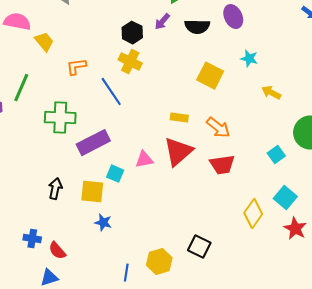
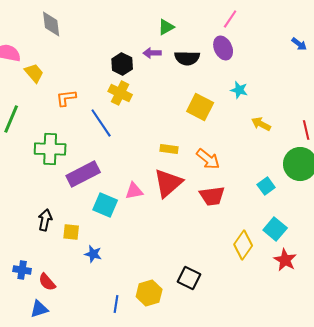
purple arrow: (162, 22) -> (152, 53), turned 48
cyan square: (115, 174) -> (105, 205), size x1.4
yellow square: (92, 192) -> (71, 232), moved, size x0.7

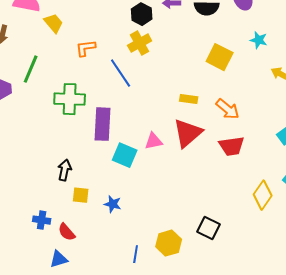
yellow cross: (120, 93) -> (140, 43), turned 35
purple rectangle: (83, 174) -> (103, 124), turned -60
yellow square: (71, 232) -> (81, 195), moved

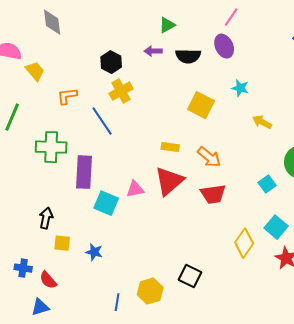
black hexagon: (142, 14) -> (111, 62), moved

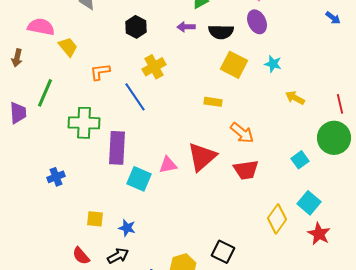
black hexagon: (111, 62) -> (136, 27), moved
yellow square: (201, 105) -> (234, 65), moved
yellow rectangle: (170, 147) -> (213, 102), moved
black arrow: (46, 218) -> (118, 256), moved, turned 50
blue cross: (23, 268) -> (56, 177), moved, turned -30

